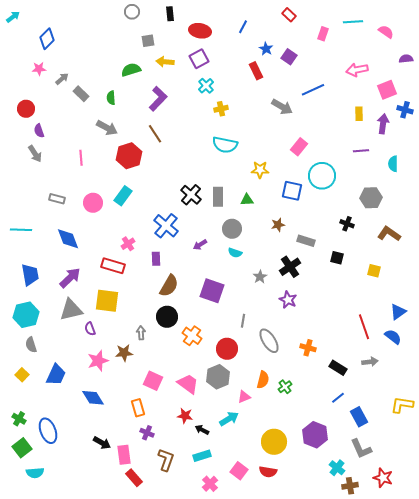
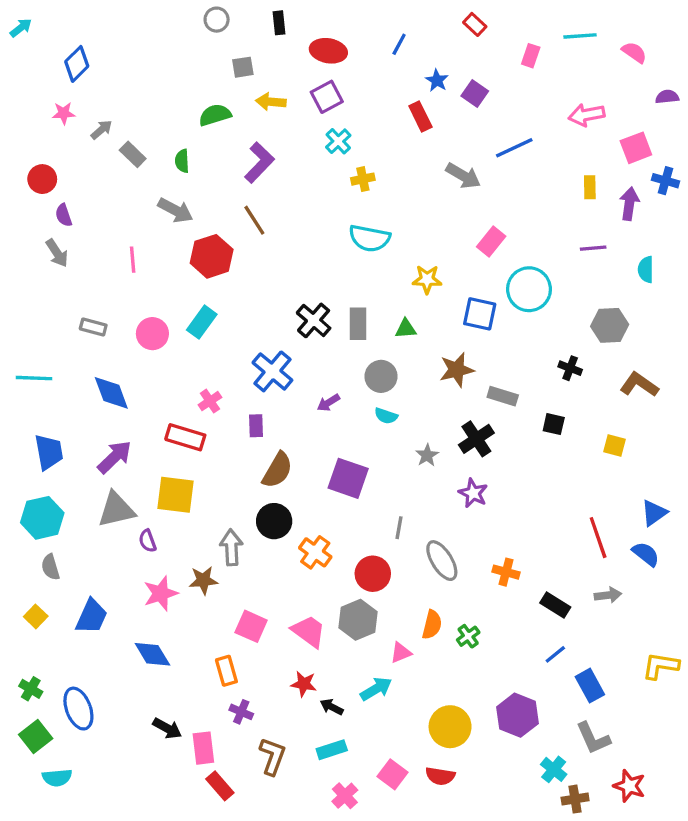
brown star: (278, 225) -> (457, 370), size x1.5
gray arrow: (141, 333) -> (231, 547), size x1.5

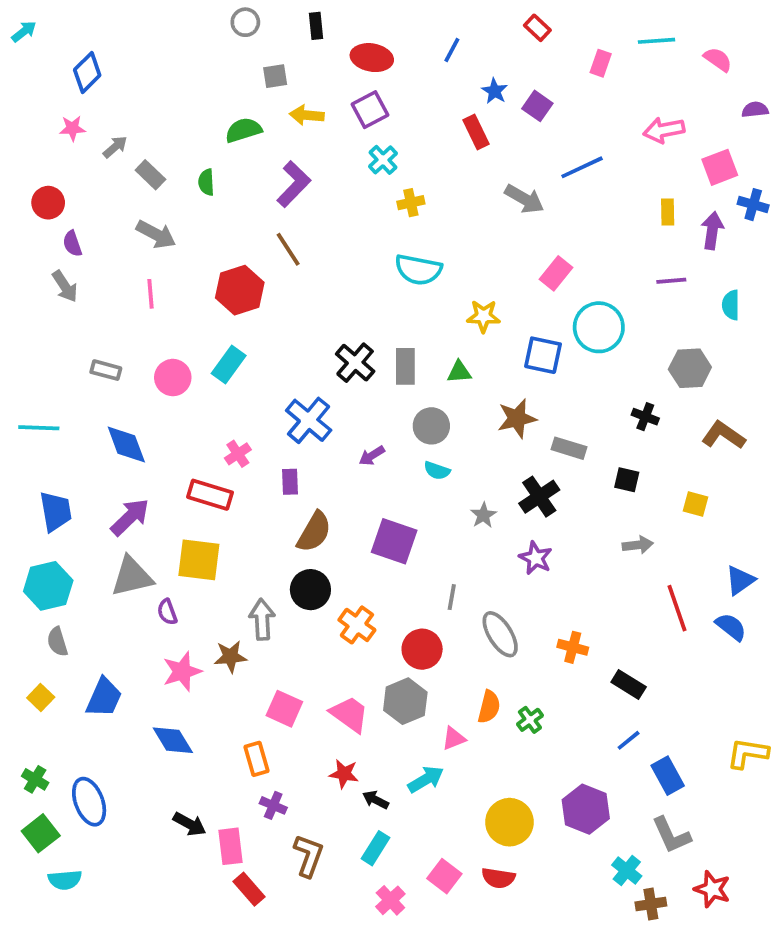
gray arrow: (175, 210) -> (156, 234), moved
gray arrow: (608, 595) -> (638, 545), moved
cyan rectangle: (332, 750) -> (376, 848), turned -40

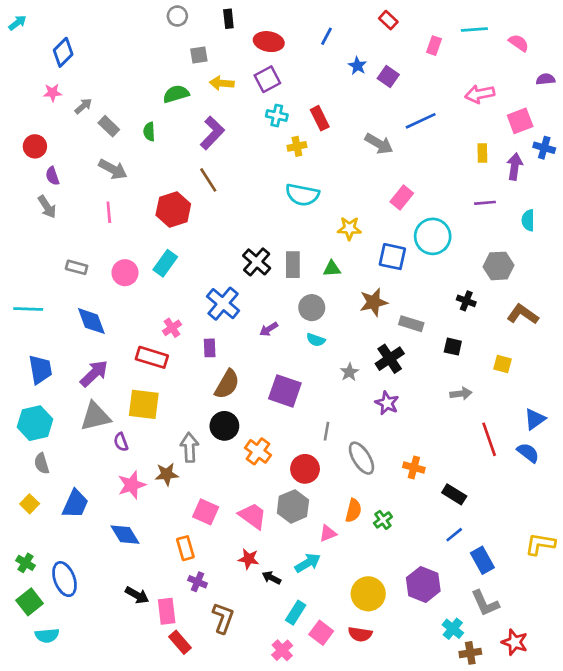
red rectangle: (476, 132) -> (320, 118), moved
cyan cross: (383, 160) -> (277, 115), turned -35
cyan rectangle: (376, 848) -> (296, 613), moved

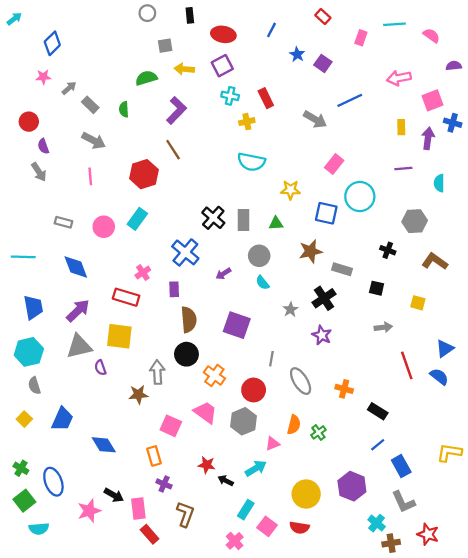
cyan semicircle: (316, 340) -> (263, 283), turned 32
brown semicircle: (227, 384) -> (189, 320), turned -35
pink star: (132, 485) -> (89, 511), moved
pink trapezoid: (253, 516) -> (205, 412), moved

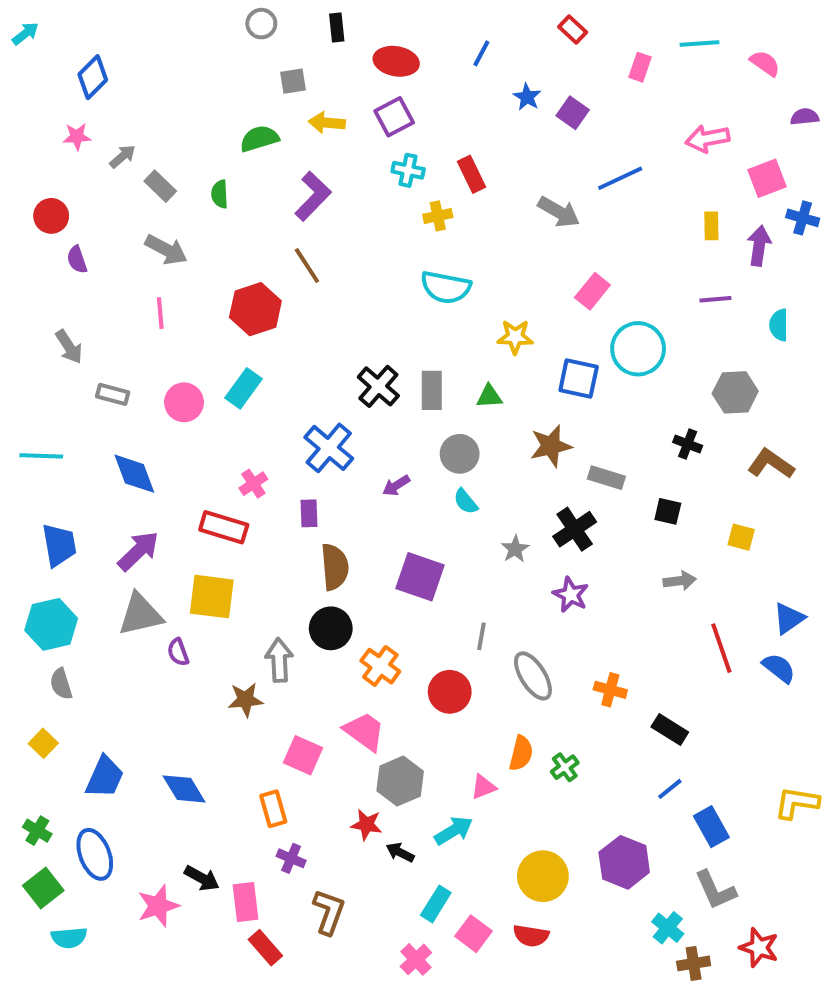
gray arrow: (39, 172) -> (69, 347), moved
blue trapezoid: (62, 419) -> (105, 777), moved
gray hexagon: (244, 421) -> (400, 781), moved

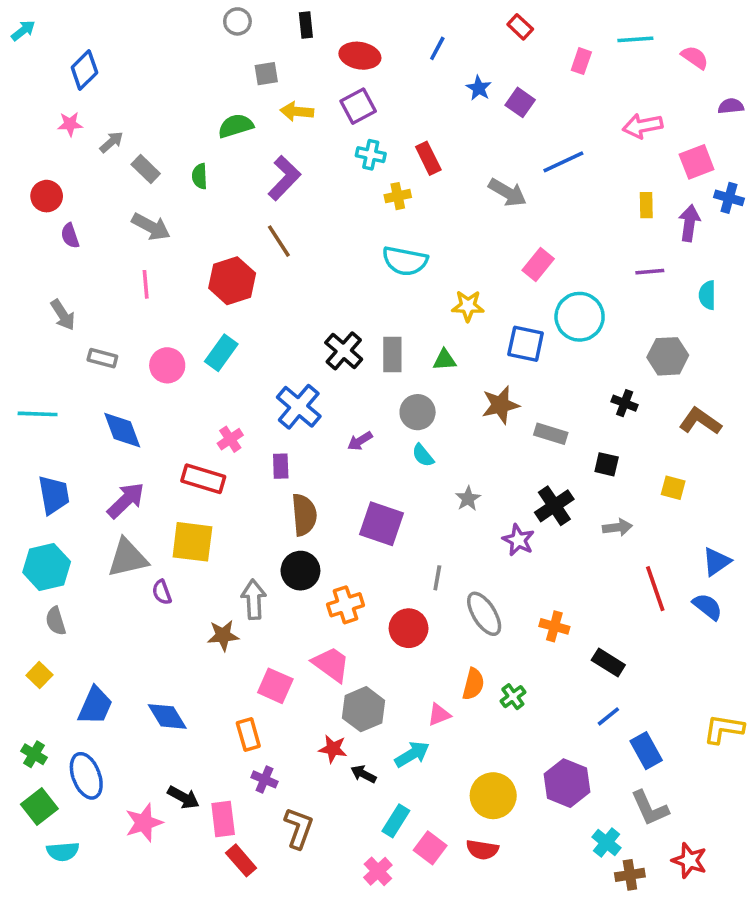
black cross: (575, 529) -> (554, 506), moved
orange cross: (380, 666) -> (345, 605), turned 36

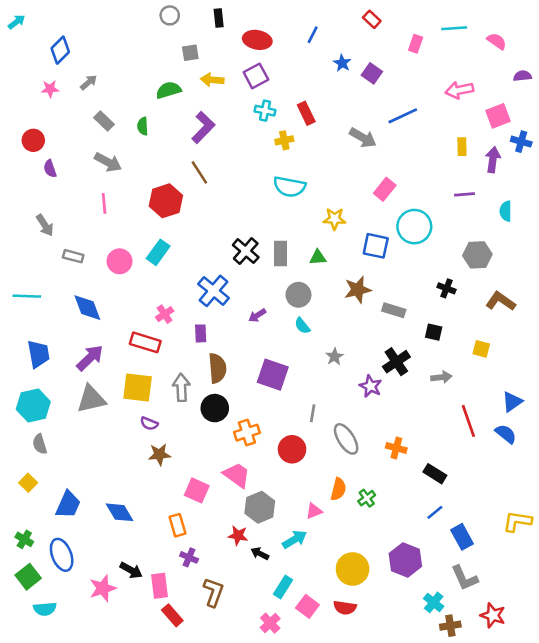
gray arrow: (111, 142) -> (89, 82), moved
purple semicircle: (162, 592) -> (149, 424), moved, turned -48
gray arrow: (254, 599) -> (181, 387), moved

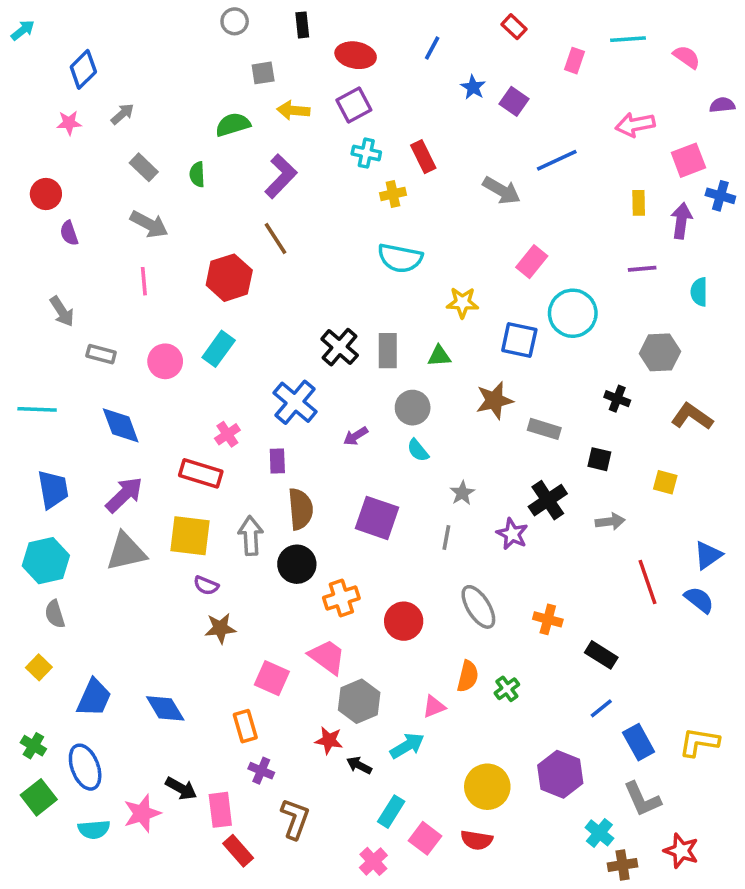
gray line: (313, 413) -> (446, 537), moved
yellow L-shape: (517, 521) -> (699, 742), moved
cyan semicircle: (45, 609) -> (94, 829), moved

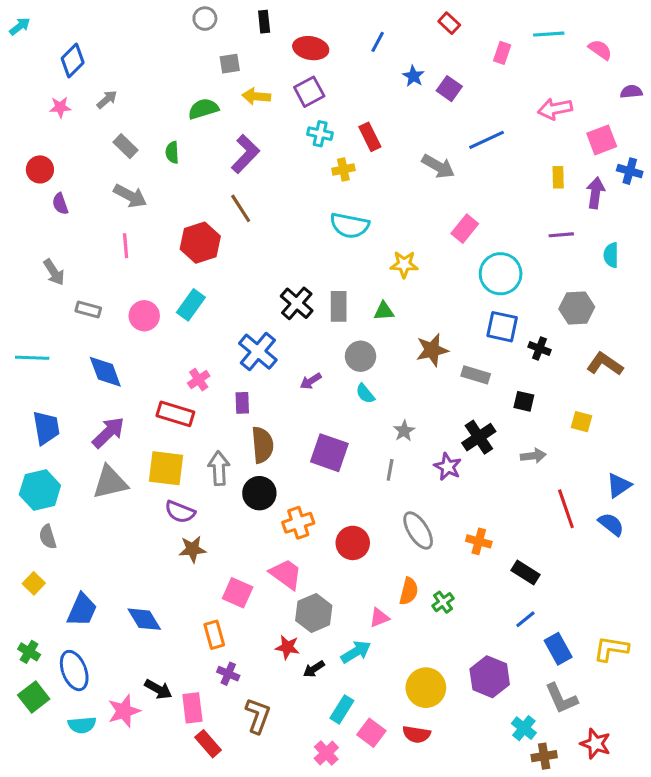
blue square: (519, 340) -> (502, 327), moved
purple semicircle: (206, 586) -> (180, 512), size x1.4
black arrow: (359, 765) -> (314, 669), turned -60

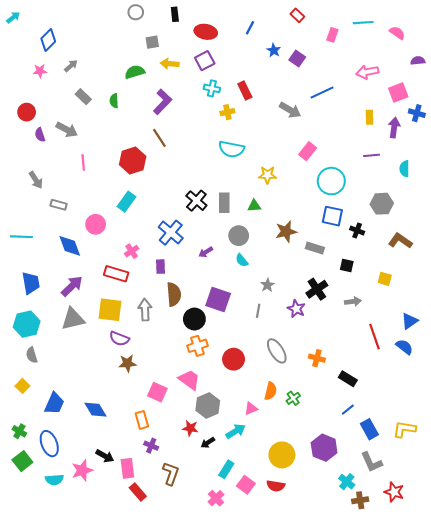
gray arrow: (130, 196) -> (67, 130), moved
pink circle: (144, 316) -> (96, 224), moved
black circle: (259, 493) -> (194, 319), moved

